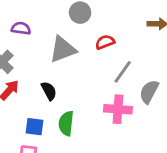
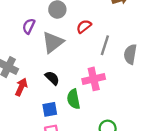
purple semicircle: (21, 28) -> (29, 26), moved, turned -56
pink cross: (118, 109) -> (94, 79), moved

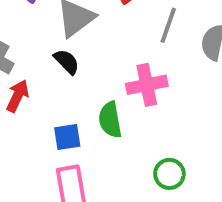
black semicircle: (52, 78) -> (67, 62), moved

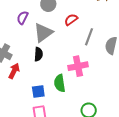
black semicircle: (67, 62) -> (38, 54), turned 48

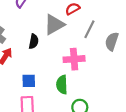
gray triangle: (43, 33) -> (54, 25), moved
green semicircle: (60, 83) -> (62, 85), moved

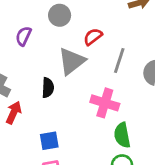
pink cross: (74, 59) -> (105, 103), turned 30
green semicircle: (62, 85) -> (122, 135), moved

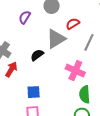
black semicircle: (48, 88) -> (37, 55), turned -136

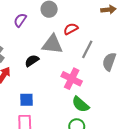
gray triangle: (56, 39) -> (52, 44), turned 35
green semicircle: (85, 94) -> (80, 104), turned -48

